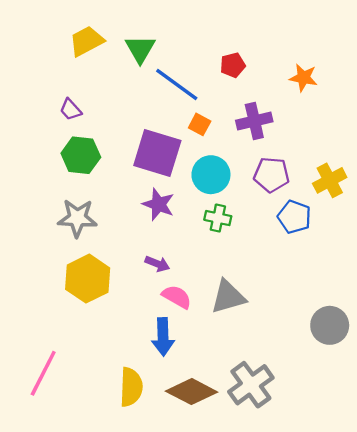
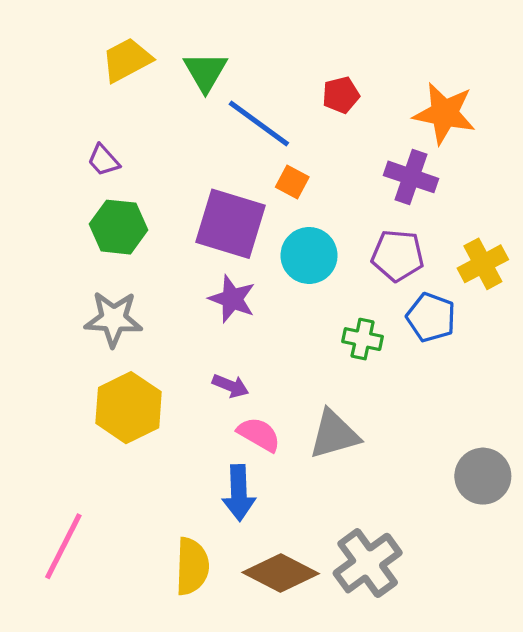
orange star: (303, 78) -> (444, 113), size x1.5
purple cross: (254, 121) -> (411, 177), moved, turned 32
green cross: (218, 218) -> (363, 339), moved

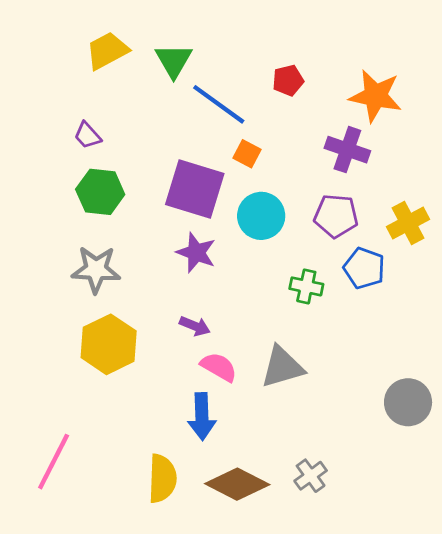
gray cross: (368, 563) -> (311, 476), size x0.6

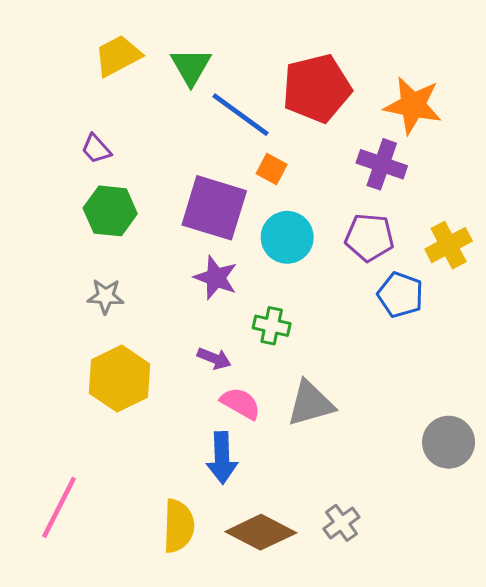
red pentagon: (288, 80) -> (317, 88), size x2.0
gray star: (96, 270) -> (106, 296), size x0.7
green cross: (306, 286) -> (272, 326), moved

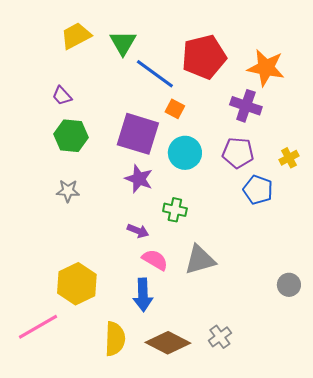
yellow cross: (449, 245) -> (289, 158), size x0.7
yellow hexagon: (120, 379) -> (77, 284), moved
gray circle: (449, 442) -> (289, 285), size x0.7
pink line: (59, 507) -> (38, 327), turned 33

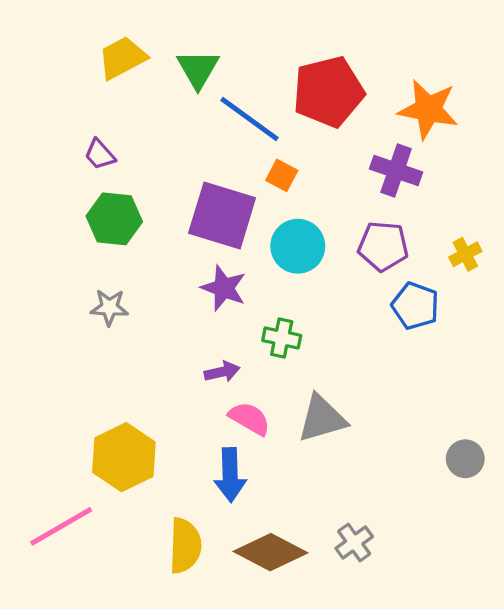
purple arrow: (138, 231) -> (222, 372), turned -35

